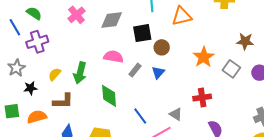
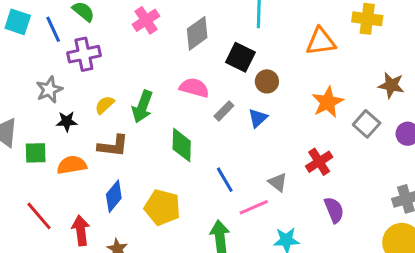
orange triangle: (182, 16) -> (321, 42), moved
gray diamond: (112, 20) -> (197, 33), turned -35
black square: (142, 33) -> (240, 57), turned 30
red cross: (202, 98) -> (319, 162), turned -30

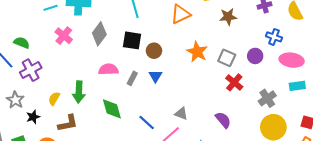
brown star: (391, 85) -> (228, 17), moved
red cross: (319, 162) -> (234, 82), moved

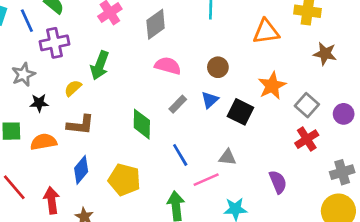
black square: (132, 40) -> (240, 112), moved
pink semicircle: (108, 69) -> (168, 66), moved
gray rectangle: (132, 78) -> (178, 104), moved
green arrow: (79, 92) -> (100, 65), moved
gray triangle: (181, 113) -> (227, 157), turned -32

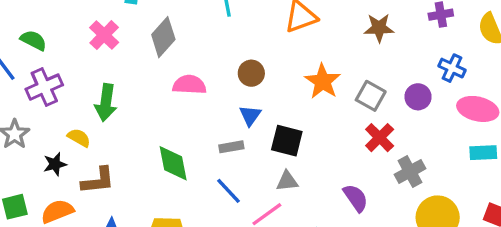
yellow semicircle: (73, 88) -> (79, 138), turned 84
black star: (39, 103) -> (55, 164), moved
gray rectangle: (178, 104) -> (231, 147), moved, turned 48
black square: (240, 112) -> (287, 141), moved
gray cross: (342, 172) -> (410, 172), moved

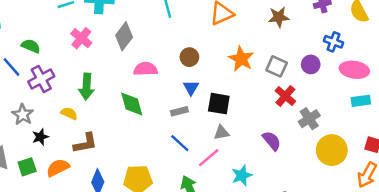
green diamond: (173, 163) -> (132, 104), moved
black star: (55, 164) -> (40, 137), moved

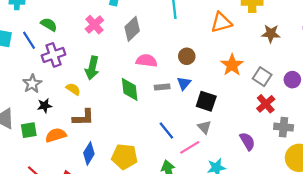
gray rectangle: (179, 111) -> (162, 87), moved
gray cross: (309, 119) -> (284, 127), turned 30
gray triangle: (221, 133) -> (204, 127), turned 48

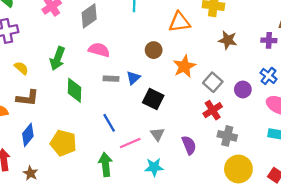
brown circle: (187, 56) -> (154, 50), moved
green arrow: (92, 68) -> (57, 58), moved
green diamond: (130, 89) -> (74, 90), moved
gray triangle: (204, 127) -> (157, 134), moved

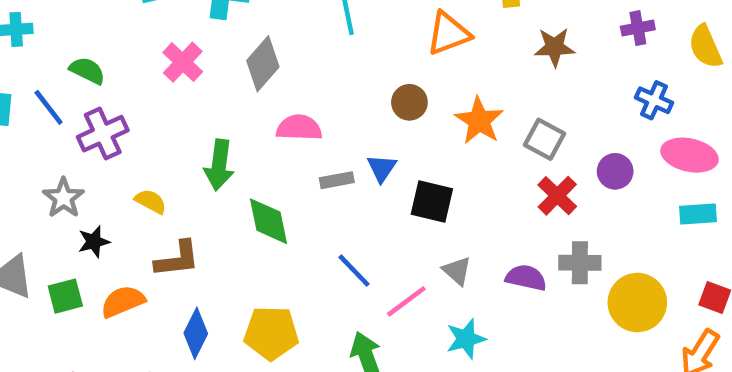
purple circle: (243, 89) -> (615, 171), moved
gray cross: (227, 136) -> (580, 263), moved
purple semicircle: (189, 145) -> (526, 278), turned -42

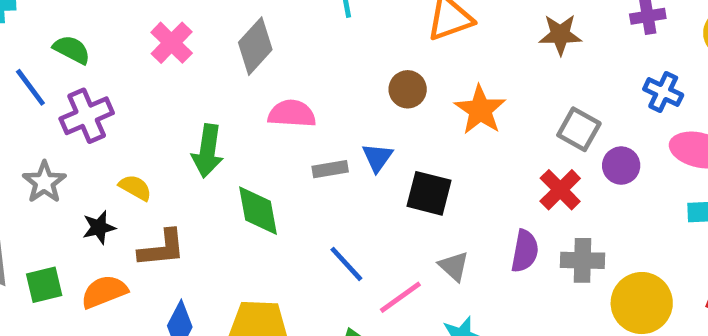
gray square: (544, 139) -> (579, 129), moved
black star: (94, 242) -> (99, 227), moved
purple semicircle: (526, 278) -> (525, 251), moved, turned 87

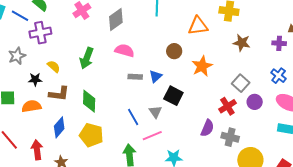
blue line: (30, 87) -> (20, 16), turned -36
green diamond: (258, 211) -> (89, 101), moved
gray triangle: (454, 266) -> (155, 112), moved

